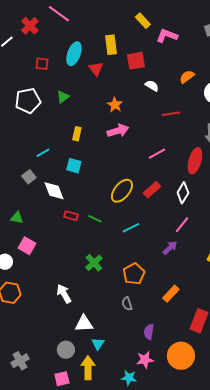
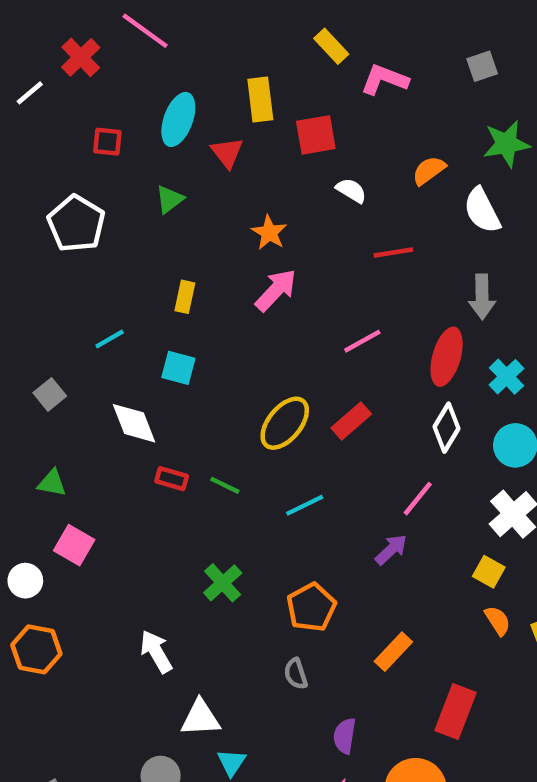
green triangle: (63, 97) -> (169, 199), moved
white pentagon: (28, 101) -> (76, 224), turned -30
pink arrow: (118, 131) -> (276, 290), turned -30
gray square: (29, 177) -> (50, 394), moved
white diamond: (183, 193) -> (447, 428), moved

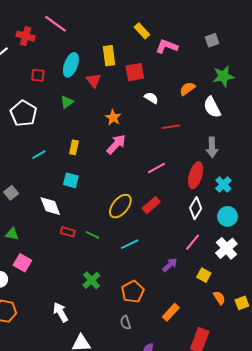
red cross: (81, 57) -> (26, 36), turned -30
cyan line: (110, 339) -> (39, 155), moved
pink line: (418, 499) -> (192, 242), moved
yellow square: (489, 572) -> (204, 275), moved

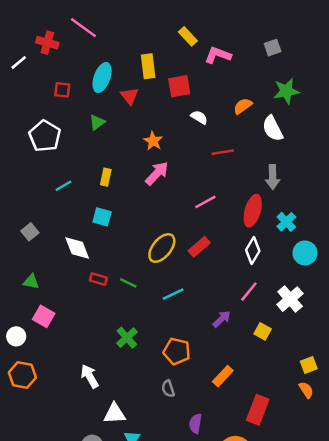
cyan circle: (228, 216) -> (305, 253), moved
orange pentagon: (133, 292) -> (177, 351), turned -30
orange semicircle: (219, 298) -> (306, 390), moved

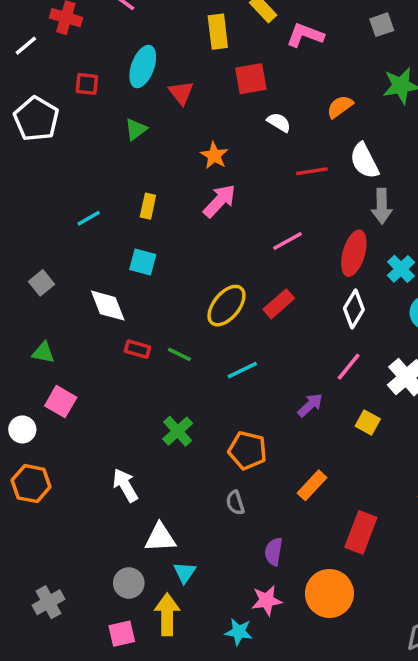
yellow rectangle: (148, 66) -> (218, 32), moved
white semicircle: (273, 128) -> (364, 161), moved
white pentagon: (45, 136) -> (36, 119), moved

